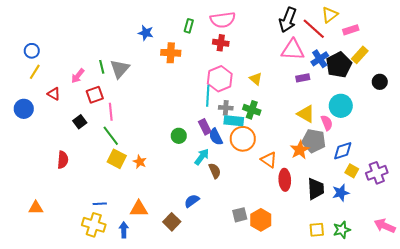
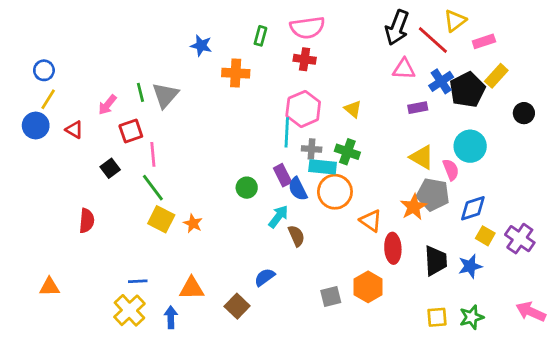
pink triangle: (293, 50) -> (404, 69), size x0.7
blue circle: (24, 109) -> (36, 126), moved
purple cross: (377, 173) -> (520, 239), turned -35
orange hexagon: (261, 220) -> (368, 287), moved
yellow cross: (94, 225) -> (129, 310), turned 30

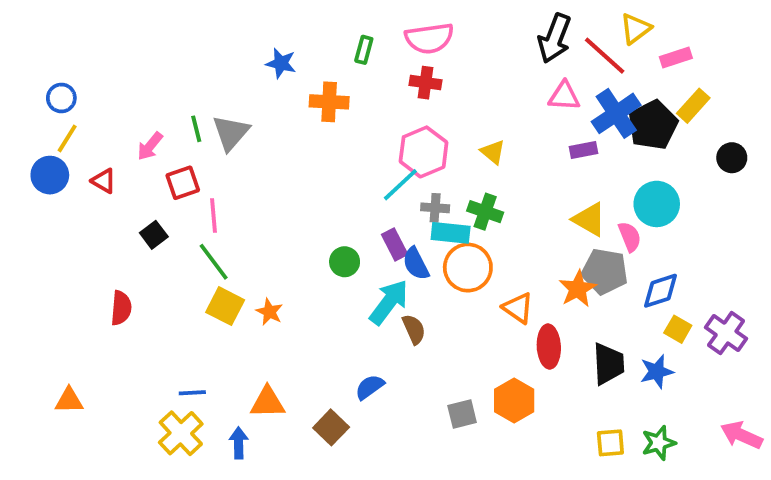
blue cross: (441, 81) -> (616, 113), size x1.4
cyan line: (287, 132) -> (400, 185), turned 44
cyan arrow: (278, 217) -> (389, 302), size x1.4

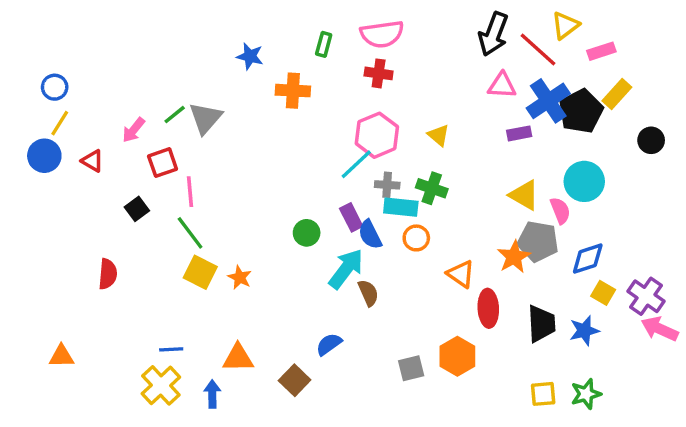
green line: (196, 129) -> (175, 115), turned 65
orange circle: (468, 268) -> (416, 238), size x0.6
pink arrow: (741, 435) -> (660, 329), moved

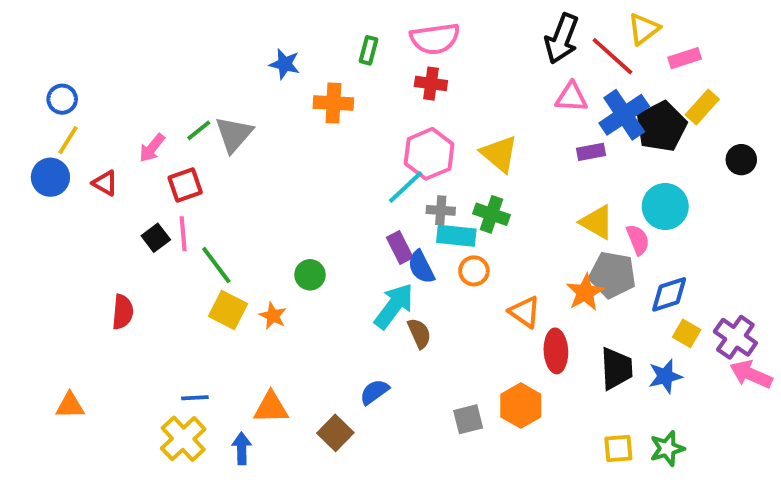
yellow triangle: (439, 135) -> (499, 154), size x1.5
pink line: (190, 192) -> (183, 234), moved
green circle: (307, 233) -> (310, 275), moved

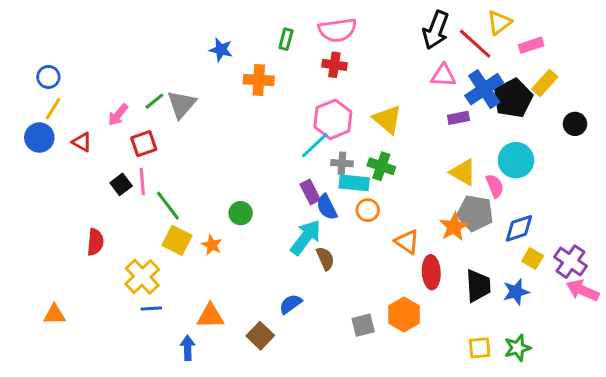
yellow cross: (183, 439) -> (142, 277), moved

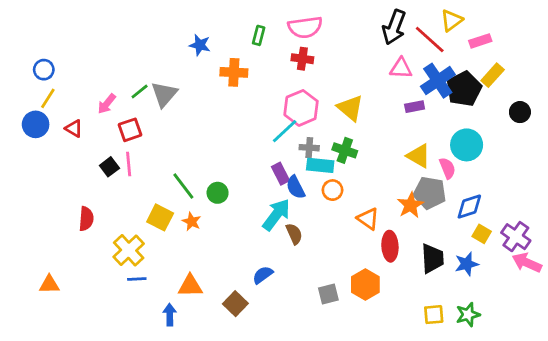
green line: (168, 206) -> (183, 186), moved

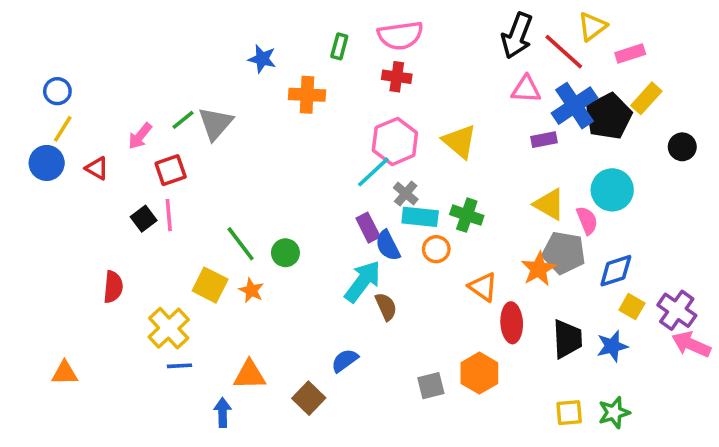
gray cross: (309, 148) -> (406, 193), turned 36
green cross: (345, 150) -> (467, 215), moved

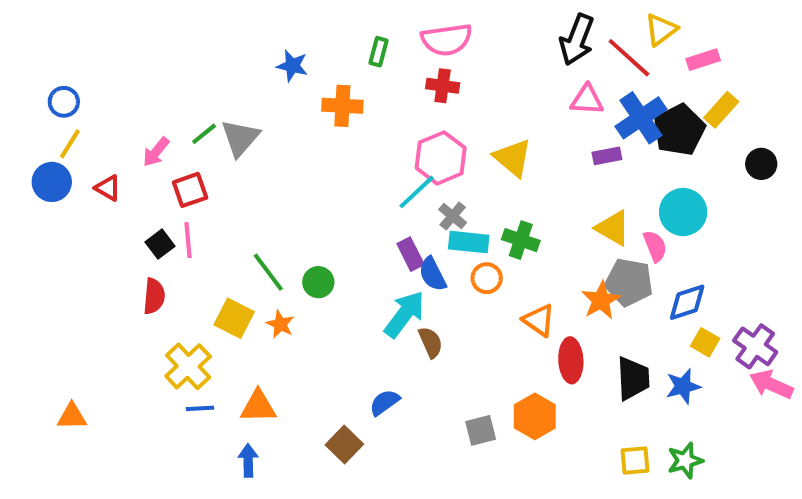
red semicircle: (113, 287) -> (154, 296), moved
orange triangle: (250, 375) -> (258, 406), moved

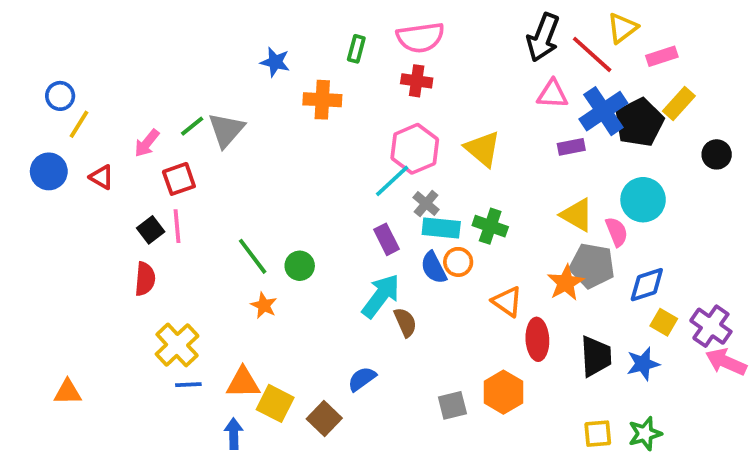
yellow line: (70, 144) -> (79, 124), moved
blue semicircle: (433, 274) -> (434, 268), moved
yellow square: (234, 318) -> (275, 403), moved

